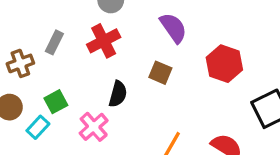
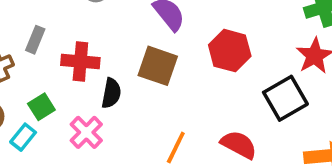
red cross: (104, 41) -> (80, 61), moved, turned 36
brown square: (160, 73) -> (158, 66), size x1.5

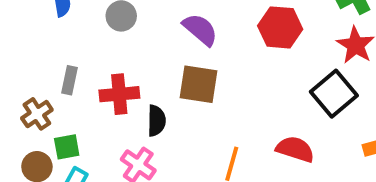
red hexagon: (230, 51) -> (280, 27), moved
green square: (41, 107) -> (67, 147), moved, turned 32

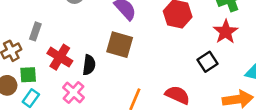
red cross: (119, 94) -> (60, 57), moved, turned 30
black square: (334, 94) -> (207, 62), size x0.7

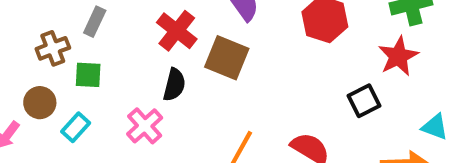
red cross: (60, 57) -> (177, 31), moved
green square: (28, 75) -> (88, 75), moved

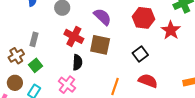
red star: (398, 56) -> (171, 30), moved
green square: (88, 75) -> (36, 65), turned -32
black square: (364, 101) -> (140, 54), moved

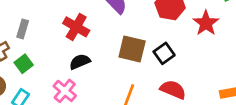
brown square: (100, 45) -> (132, 49), moved
black semicircle: (77, 62) -> (80, 62), turned -119

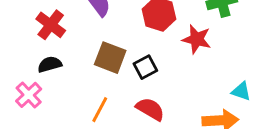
red star: (206, 23) -> (197, 39), turned -30

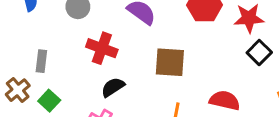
black square: (145, 67) -> (259, 53), moved

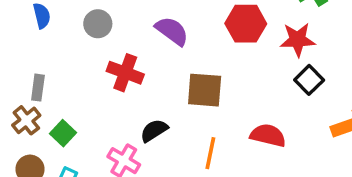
gray rectangle: (41, 61) -> (38, 88), moved
black semicircle: (113, 87) -> (154, 130), moved

